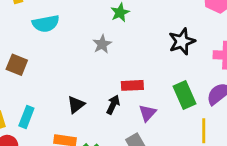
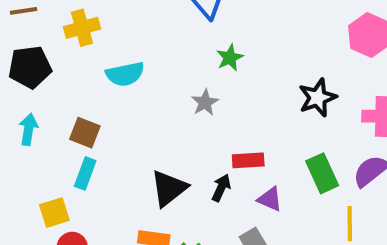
black triangle: (76, 105) -> (169, 188), size x1.5
purple triangle: (147, 113) -> (270, 199), turned -48
cyan rectangle: (26, 117) -> (85, 173), moved

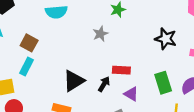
black star: (318, 98) -> (166, 39), turned 30

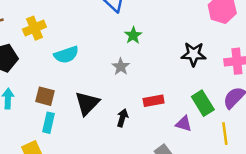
black triangle: (74, 81) -> (87, 103), moved
black arrow: (104, 84) -> (122, 118), moved
purple triangle: (131, 94) -> (184, 124), moved

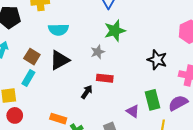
green star: (133, 35) -> (115, 31), size x1.5
red rectangle: (154, 101) -> (105, 78), moved
black triangle: (87, 103) -> (60, 60), moved

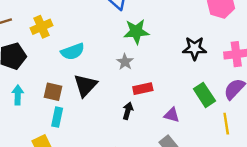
green star: (115, 31) -> (136, 32), turned 30
purple triangle: (133, 111) -> (172, 115), moved

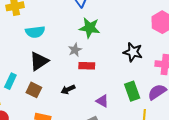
red rectangle: (143, 89) -> (87, 66), moved
brown square: (53, 92) -> (34, 90), moved
black arrow: (128, 111) -> (68, 89), turned -144

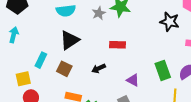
gray star: (75, 50) -> (99, 13), moved
black star: (133, 52) -> (170, 22), moved

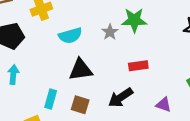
black triangle: (70, 40) -> (81, 70), turned 35
black arrow: (99, 68) -> (121, 98), size x1.5

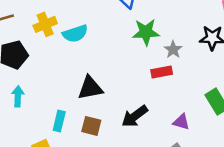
gray star: (110, 32) -> (173, 50), moved
cyan semicircle: (70, 36) -> (75, 34), moved
red rectangle: (138, 66) -> (162, 72), moved

